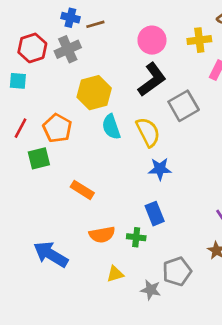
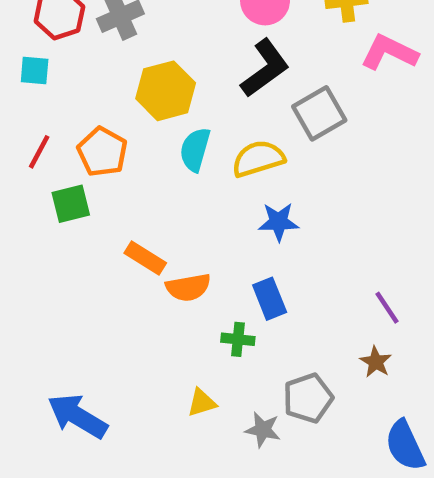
cyan semicircle: (111, 127) -> (195, 150), turned 35
yellow semicircle: (148, 132) -> (258, 159), turned -80
orange semicircle: (102, 235) -> (188, 287), moved
blue arrow: (51, 254) -> (78, 416), moved

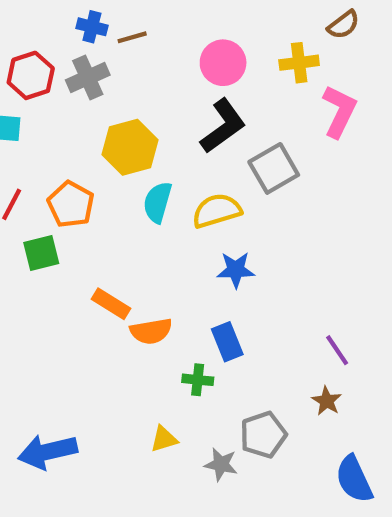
pink L-shape: (389, 52) -> (339, 111), turned 90
blue arrow: (78, 416) -> (48, 452), turned -44

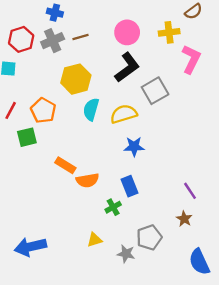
brown line: (132, 37) -> (81, 37), moved
green cross: (198, 380) -> (113, 207), turned -35

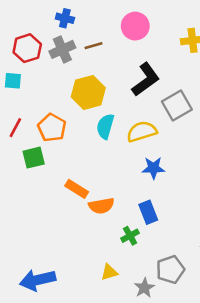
pink circle: (127, 32) -> (135, 26), moved
gray star: (126, 254) -> (144, 288), turned 30

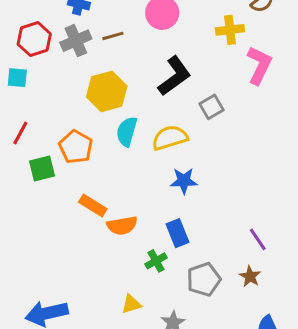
gray square: (177, 105) -> (211, 107), size x0.7
orange pentagon: (52, 128) -> (76, 147), moved
gray pentagon: (170, 270) -> (204, 279), moved

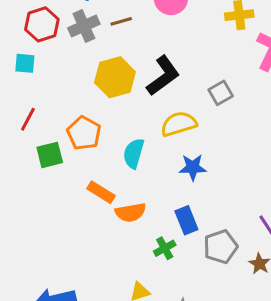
black L-shape: (174, 76) -> (163, 76), moved
cyan semicircle: (127, 132) -> (134, 153), moved
gray pentagon: (204, 279) -> (221, 247), moved

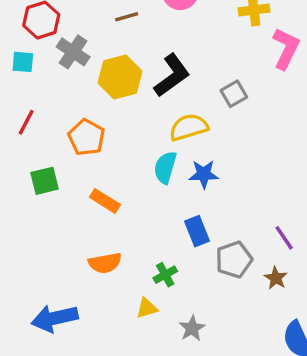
gray cross: (84, 26) -> (73, 52), moved, turned -32
cyan semicircle: (134, 153) -> (165, 167), moved
green square: (50, 155) -> (45, 181), moved
orange semicircle: (131, 212) -> (105, 263), moved
green cross: (165, 248) -> (165, 275), moved

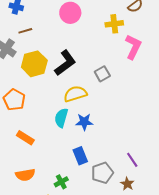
brown line: (127, 17) -> (25, 31), moved

